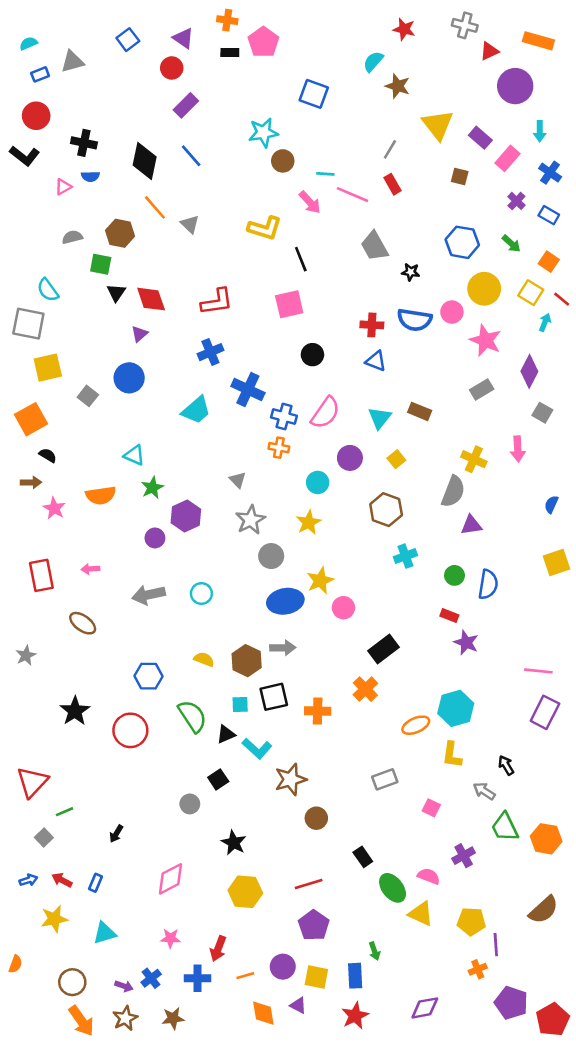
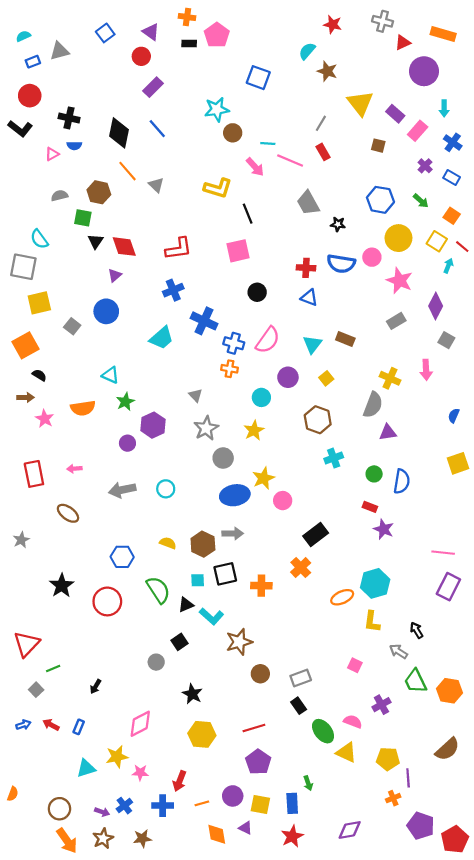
gray rectangle: (385, 779) -> (301, 678), moved
yellow star: (54, 919) -> (117, 757), moved

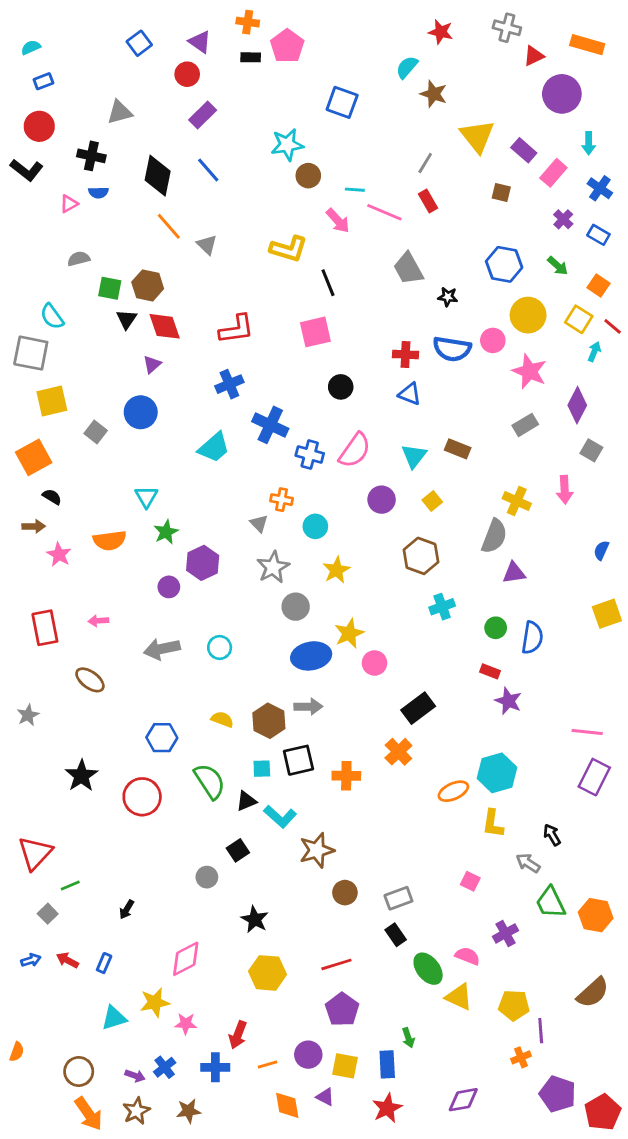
gray triangle: (59, 51) -> (120, 112), moved
brown hexagon: (99, 192) -> (148, 285), moved
orange cross: (230, 369) -> (282, 500), moved
cyan triangle: (110, 375) -> (146, 497), turned 36
cyan circle: (261, 397) -> (315, 526), moved

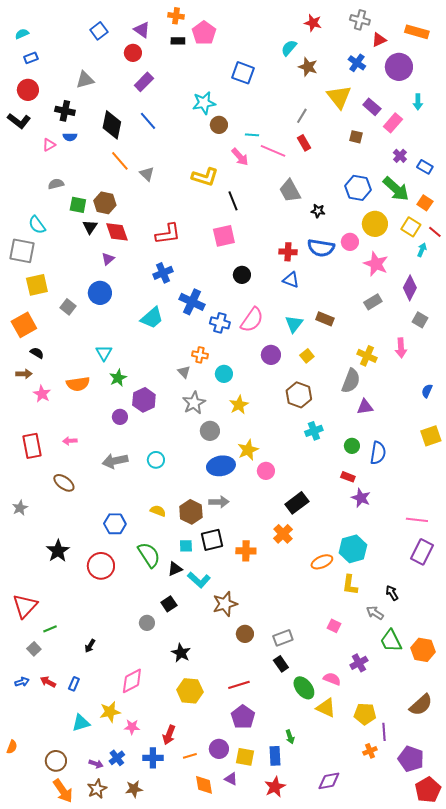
blue cross: (600, 188) -> (357, 63), moved
green arrow: (558, 266) -> (396, 189), size x1.8
purple pentagon: (558, 1094) -> (411, 759), moved

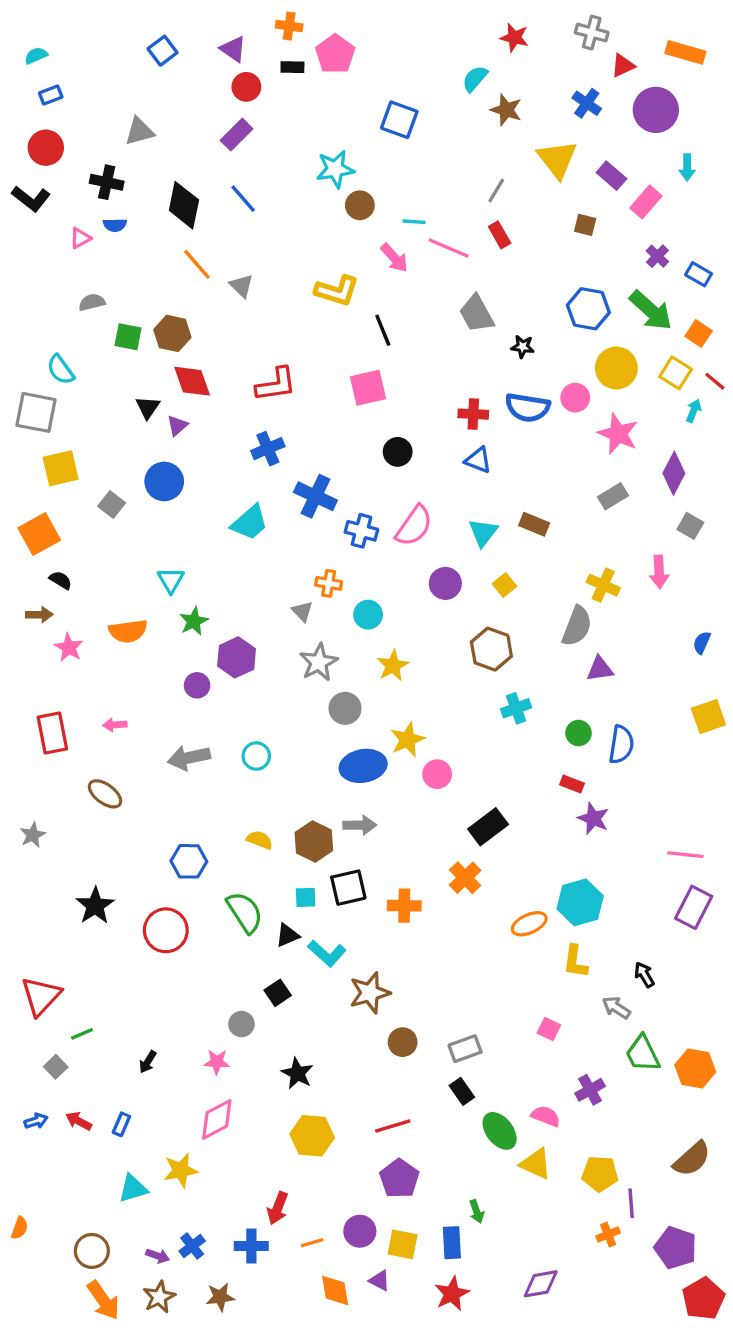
red circle: (133, 53) -> (246, 87), moved
black triangle: (90, 227) -> (148, 407), moved
pink star: (132, 727) -> (217, 1062), moved

